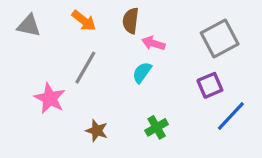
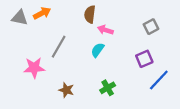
orange arrow: (84, 21) -> (42, 13), moved, turned -66
gray square: (220, 38) -> (151, 27), size x0.6
pink star: (50, 98) -> (34, 68), turned -30

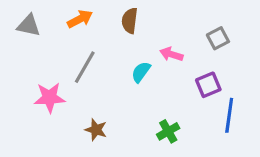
orange arrow: (42, 13) -> (80, 19), moved
pink arrow: (105, 30) -> (171, 54), moved
blue line: (159, 80) -> (229, 115), turned -35
green cross: (108, 88) -> (168, 131), moved

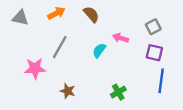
brown semicircle: (130, 21) -> (91, 14), turned 132
purple square: (208, 85) -> (154, 53), moved, turned 36

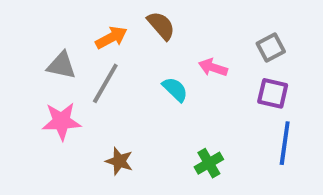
orange arrow: (56, 13) -> (111, 38), moved
gray triangle: (20, 18) -> (61, 65), moved
cyan semicircle: (99, 50) -> (175, 89), turned 98

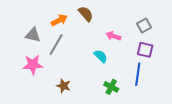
cyan semicircle: (175, 89) -> (101, 56), moved
blue line: (285, 143) -> (138, 74), moved
green cross: (209, 163) -> (111, 87), turned -32

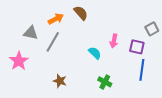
gray square: (144, 25) -> (152, 29), moved
pink arrow: (113, 36) -> (114, 41), moved, turned -96
pink star: (33, 65) -> (19, 61), moved, turned -30
blue line: (138, 74) -> (142, 70), moved

